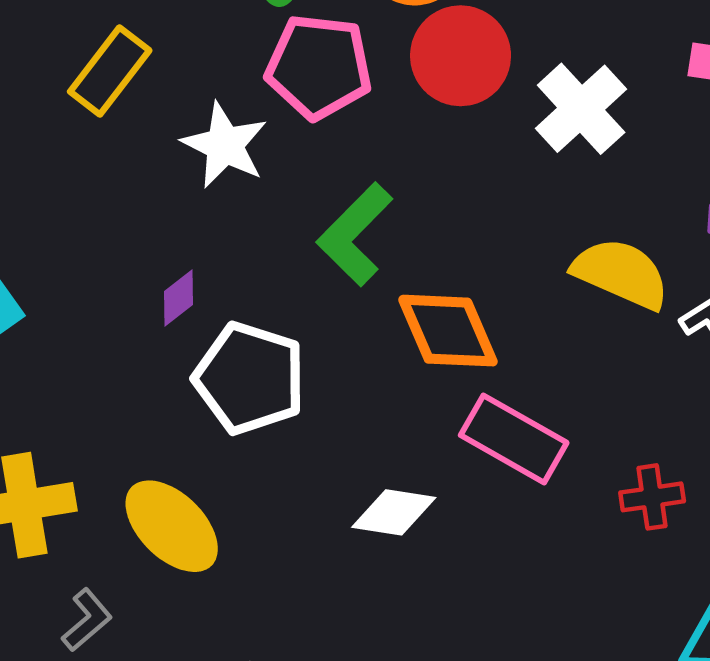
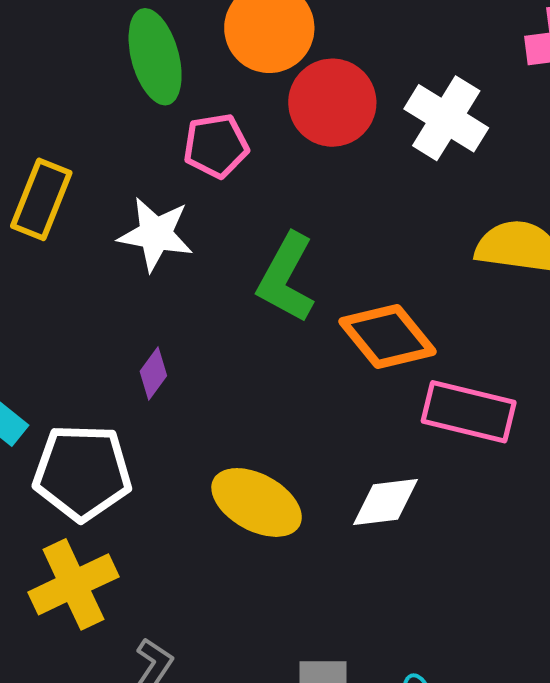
pink pentagon: (319, 67) -> (216, 146), size x0.7
white pentagon: (250, 378) -> (82, 472), moved
yellow ellipse: (172, 526) -> (257, 502), moved

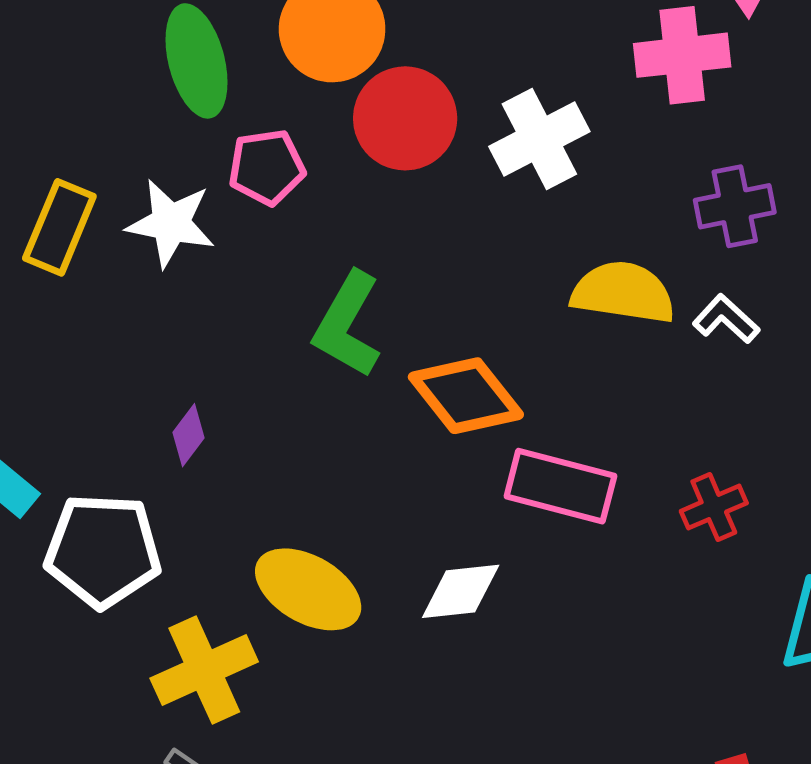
white cross: (446, 118) -> (539, 139), turned 30
white star: (156, 234) -> (171, 223), moved
yellow cross: (73, 584) -> (204, 670), moved

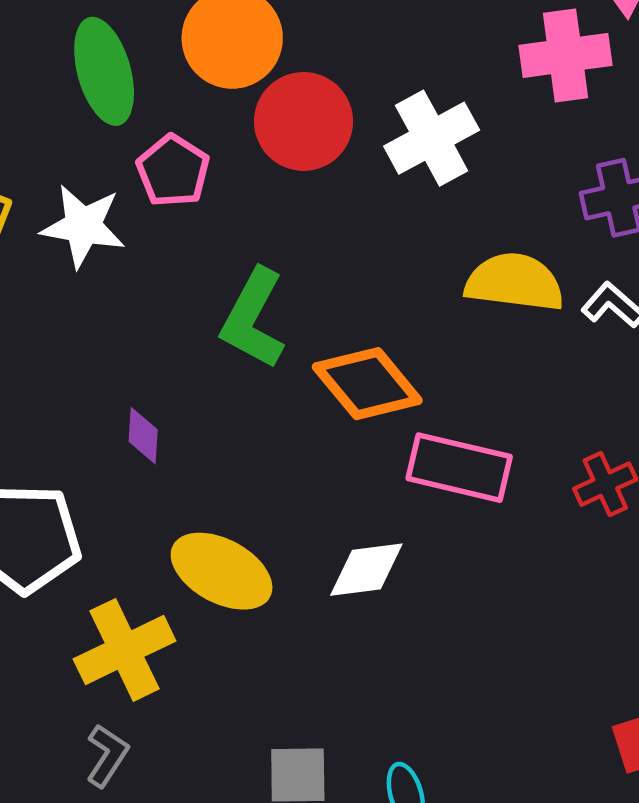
pink pentagon: (267, 167) -> (173, 171), turned -30
purple diamond: (189, 435) -> (143, 436), moved, turned -32

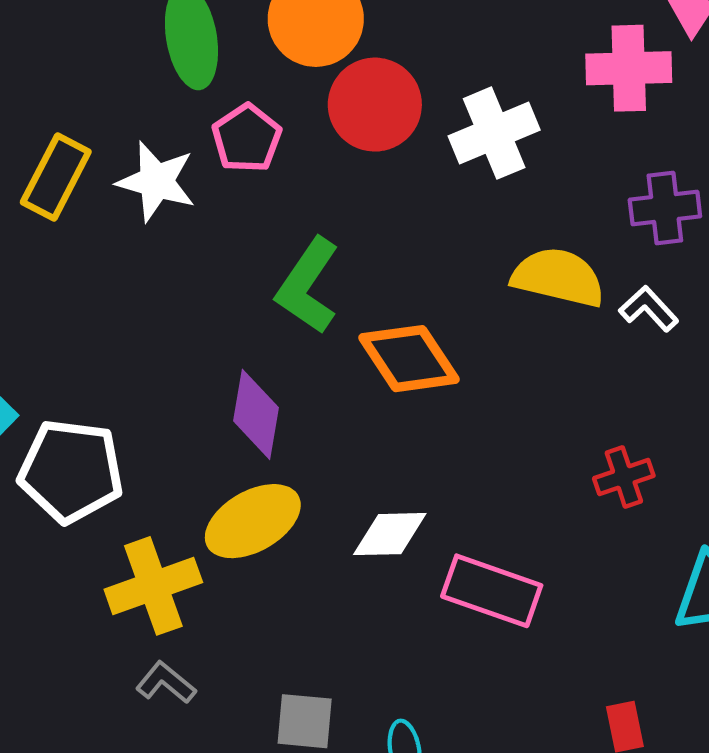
purple diamond: (143, 436) -> (256, 414), moved, size x1.6
pink rectangle: (459, 468) -> (492, 591), moved
yellow ellipse: (222, 571) -> (253, 521), turned -64
gray L-shape: (107, 755) -> (166, 683), moved, turned -90

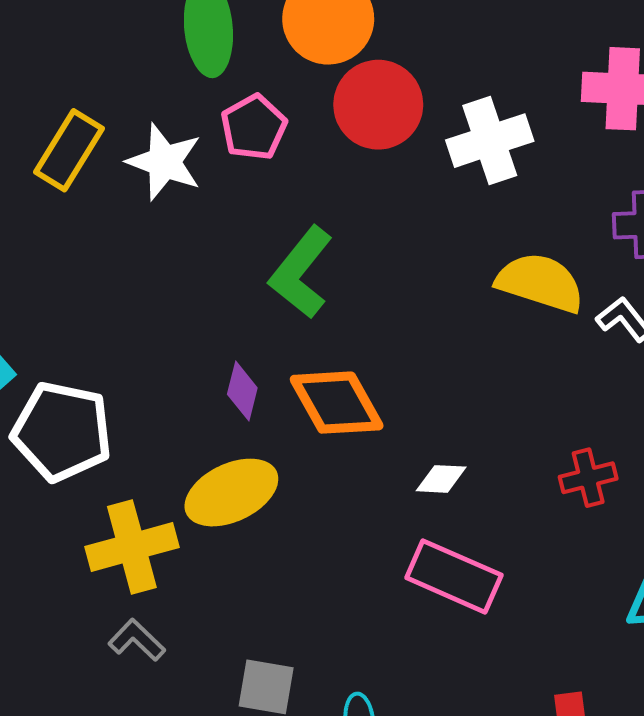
orange diamond: (409, 359) -> (337, 403), moved
purple diamond: (256, 414) -> (242, 391), size x0.7
white diamond: (390, 534) -> (441, 479), moved, size x0.7

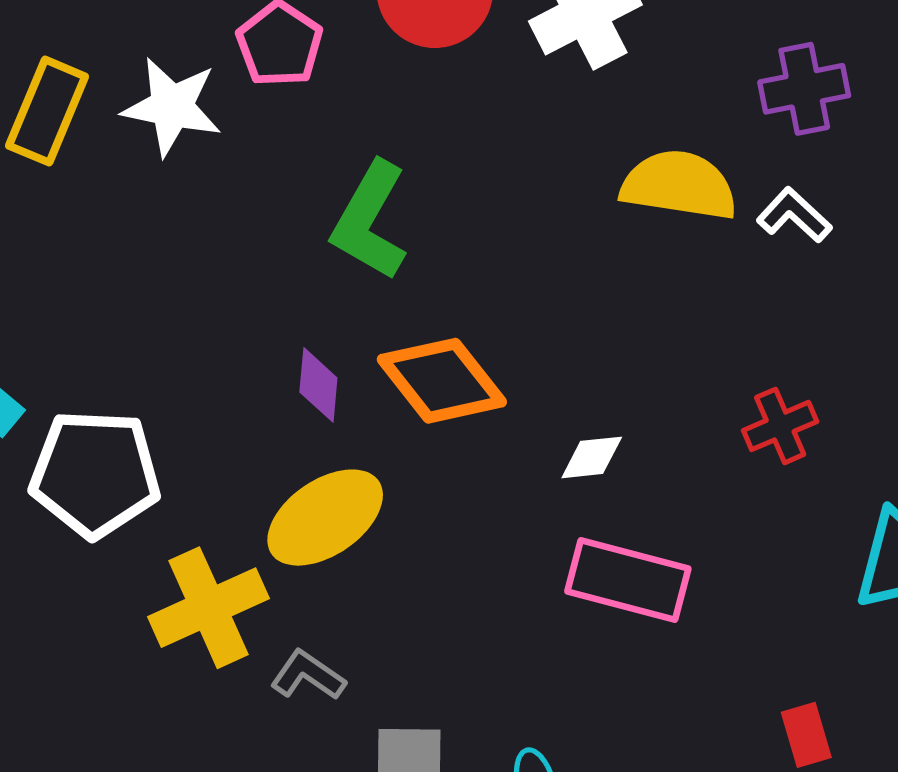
gray L-shape: (137, 640) -> (308, 675), moved

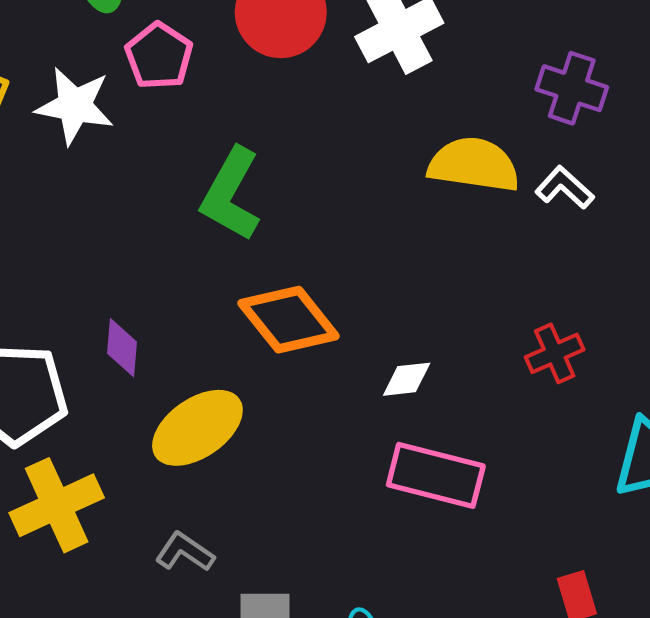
purple cross: (804, 89) -> (572, 88), turned 30
purple diamond: (318, 385) -> (122, 348), moved
yellow cross: (208, 608) -> (57, 505), moved

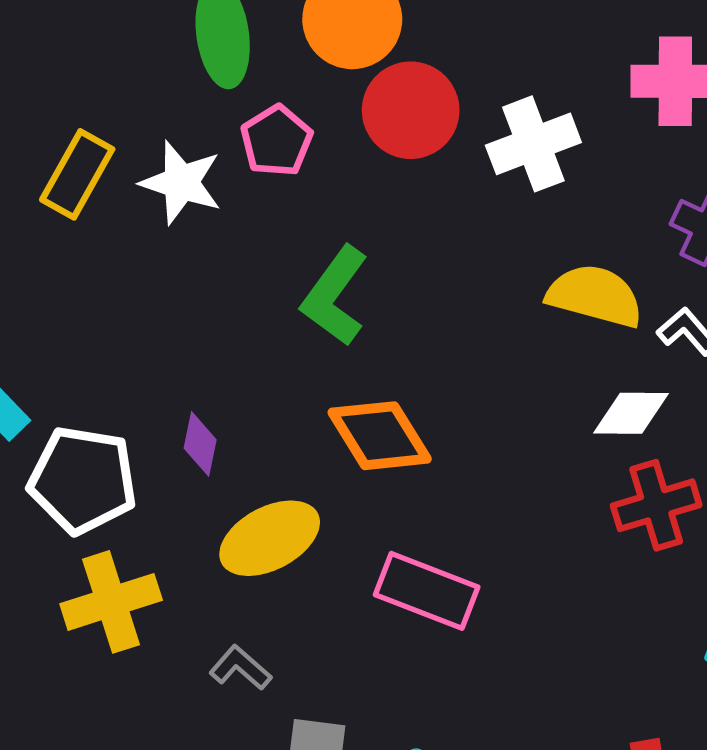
red cross: (555, 353) -> (656, 505), size x1.4
white diamond: (407, 379) -> (631, 413), moved, size x1.4
pink rectangle: (436, 475) -> (427, 591), moved

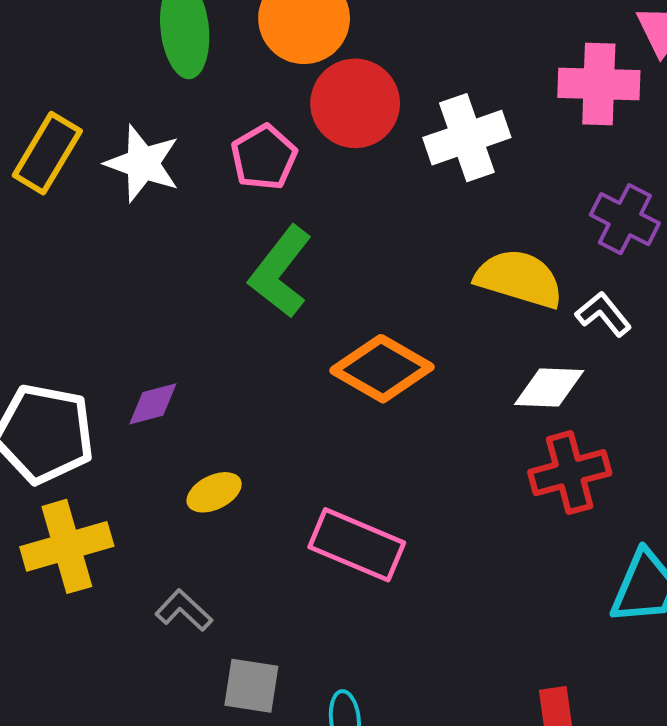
pink pentagon: (277, 141) -> (264, 157), moved
orange diamond: (380, 436) -> (382, 369), moved, turned -30
purple diamond: (200, 444) -> (153, 404), turned 62
yellow ellipse: (270, 538) -> (214, 492), size x0.6

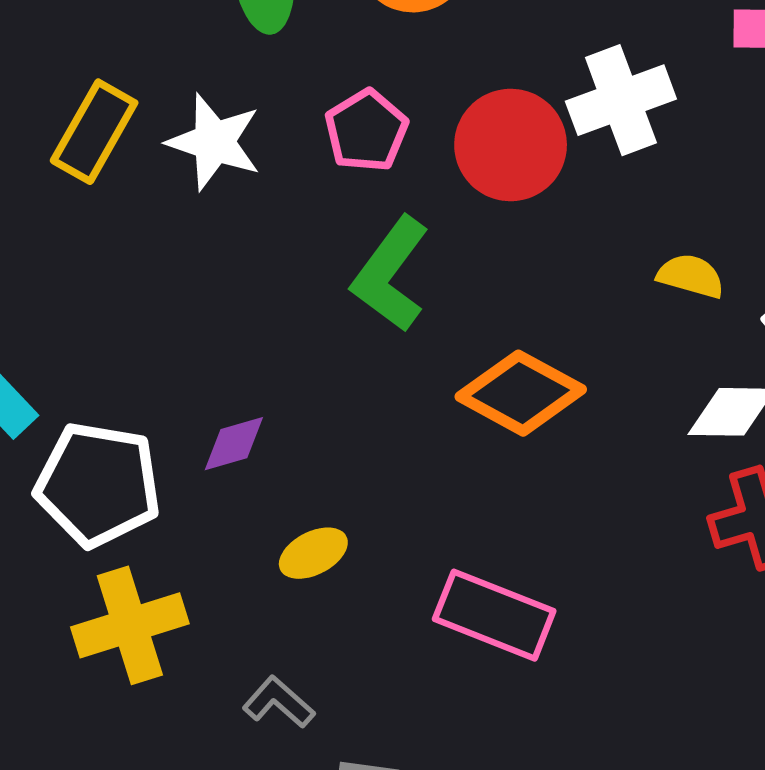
red circle: (355, 103) -> (511, 145), moved
yellow semicircle: (519, 279) -> (691, 276), size x0.6

